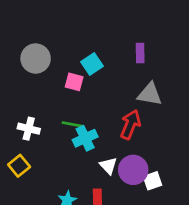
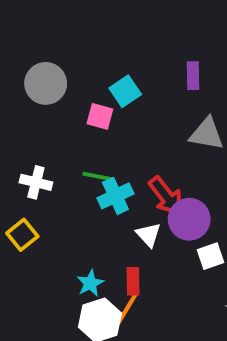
red arrow: (130, 124) -> (166, 196), moved, turned 120
purple circle: (133, 170) -> (189, 219), moved

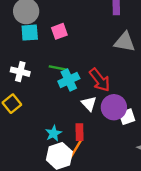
cyan square: (125, 91) -> (30, 33), moved, turned 30
pink square: (100, 116) -> (59, 31), turned -35
purple circle: (189, 219) -> (114, 107), moved

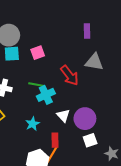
red arrow: (100, 80) -> (69, 75), moved
white square: (127, 117) -> (90, 140), moved
cyan star: (53, 133) -> (32, 124), moved

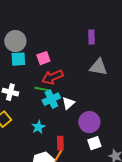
red arrow: (69, 75) -> (52, 77), moved, turned 105
white triangle: (63, 115) -> (68, 103), moved, turned 32

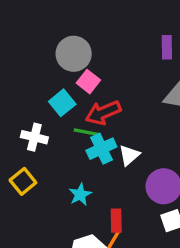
gray circle: (15, 41) -> (74, 54), moved
pink square: (43, 58) -> (88, 82), turned -32
cyan square: (18, 59) -> (62, 103), moved, turned -35

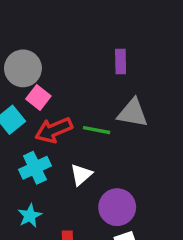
green line: (87, 132) -> (97, 130), moved
cyan cross: (101, 149) -> (35, 168), moved

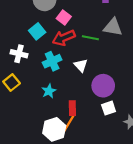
pink square: (38, 98) -> (64, 17), moved
white triangle: (81, 175) -> (81, 65), turned -32

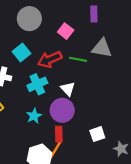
pink square: (64, 17) -> (66, 31), moved
purple circle: (103, 86) -> (62, 110), moved

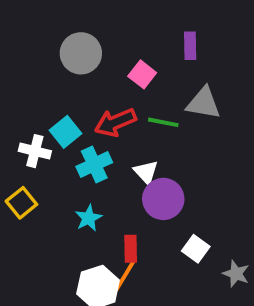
cyan square: (21, 53) -> (66, 132), moved
purple circle: (62, 110) -> (163, 199), moved
white square: (97, 134) -> (196, 249), turned -35

